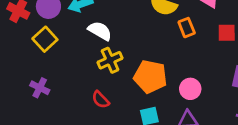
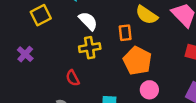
orange rectangle: (187, 28) -> (125, 33), moved
orange pentagon: (150, 77) -> (137, 61), moved

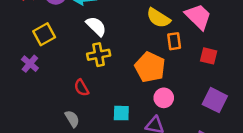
yellow square: (41, 15) -> (44, 34), moved
orange rectangle: (125, 33) -> (174, 41), moved

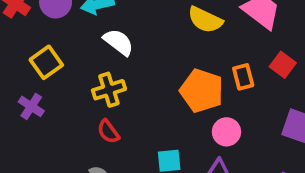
orange rectangle: (174, 41) -> (243, 77), moved
yellow cross: (99, 55) -> (109, 90), moved
red square: (209, 56) -> (283, 65), turned 30

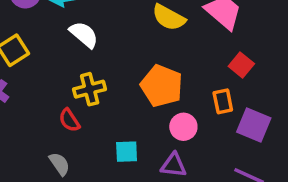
orange rectangle: (243, 77) -> (223, 101), moved
yellow cross: (109, 90) -> (90, 89), moved

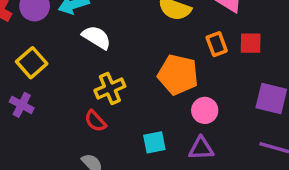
red square: (241, 65) -> (251, 43), turned -30
orange rectangle: (223, 101) -> (217, 44), moved

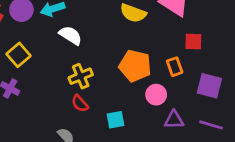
orange rectangle: (217, 44) -> (175, 67), moved
red semicircle: (95, 121) -> (80, 103), moved
purple triangle: (201, 148) -> (174, 120), moved

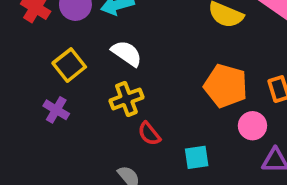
white semicircle: (71, 35) -> (127, 53), moved
yellow cross: (81, 76) -> (126, 99), moved

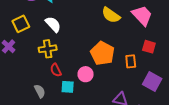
pink circle: (252, 126) -> (86, 74), moved
cyan square: (197, 157) -> (68, 87), moved

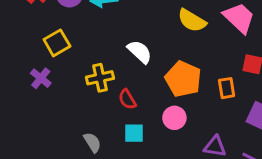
white semicircle: (53, 24) -> (140, 52), moved
red semicircle: (56, 70) -> (127, 99), moved
pink circle: (86, 74) -> (174, 118), moved

